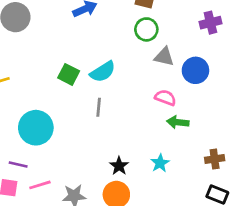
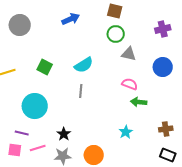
blue circle: (195, 70) -> (163, 67), moved
green square: (69, 74) -> (45, 67), moved
black star: (119, 166) -> (64, 134), moved

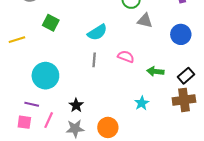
green square: (45, 67) -> (51, 23), moved
pink semicircle: (130, 84) -> (126, 57), moved
brown cross: (166, 129) -> (184, 100), size x1.5
pink line: (38, 148) -> (49, 120), turned -49
black rectangle: (168, 155) -> (186, 76), moved, turned -63

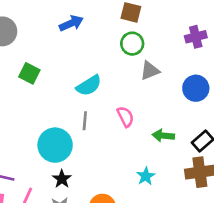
gray triangle: (145, 21) -> (150, 71), turned -35
pink semicircle: (126, 57) -> (125, 117), turned 42
cyan circle: (45, 76) -> (55, 145), moved

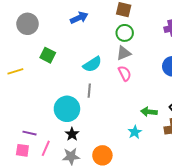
gray triangle: (150, 71) -> (124, 53), moved
pink semicircle: (125, 117) -> (125, 73), moved
green arrow: (163, 136) -> (149, 112), moved

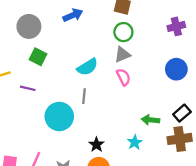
gray circle: (28, 24) -> (29, 26), moved
purple line: (30, 133) -> (28, 88), moved
black star: (72, 134) -> (96, 145), moved

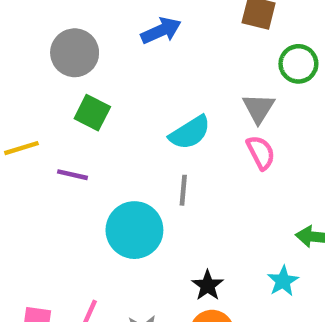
green circle: (123, 32) -> (298, 64), moved
gray triangle: (122, 55) -> (259, 108), turned -36

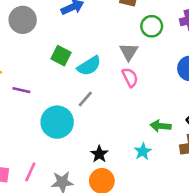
green square: (92, 113) -> (61, 56), moved
gray line: (183, 190) -> (85, 99), turned 36

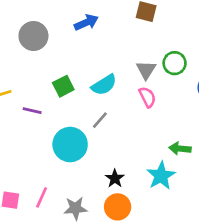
green circle: (152, 26) -> (175, 63), moved
green square: (61, 56) -> (63, 86), moved, turned 36
cyan star: (143, 151) -> (161, 176), size x1.5

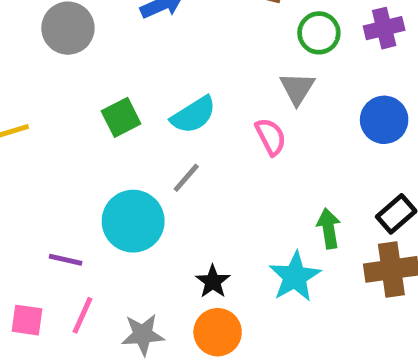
green circle: (175, 63) -> (319, 33), moved
gray triangle: (146, 70) -> (297, 88), moved
purple line: (32, 111) -> (66, 260), moved
green arrow: (180, 149) -> (329, 228), turned 75

